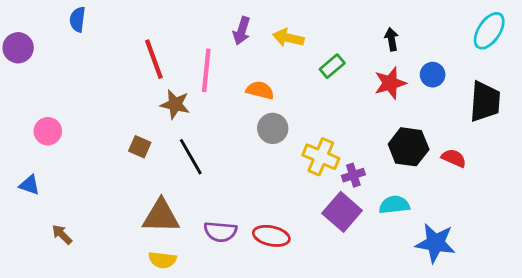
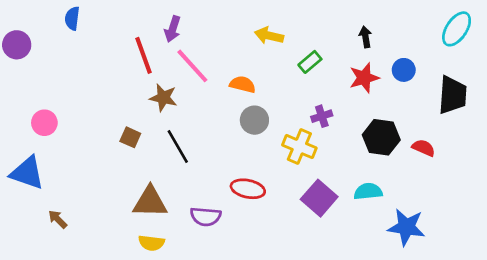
purple arrow: (242, 31) -> (173, 29), moved
pink line: (206, 70) -> (192, 66), turned -48
purple cross: (353, 175) -> (322, 116), moved
blue triangle: (29, 185) -> (27, 173), size x1.8
red ellipse: (271, 236) -> (248, 189), moved

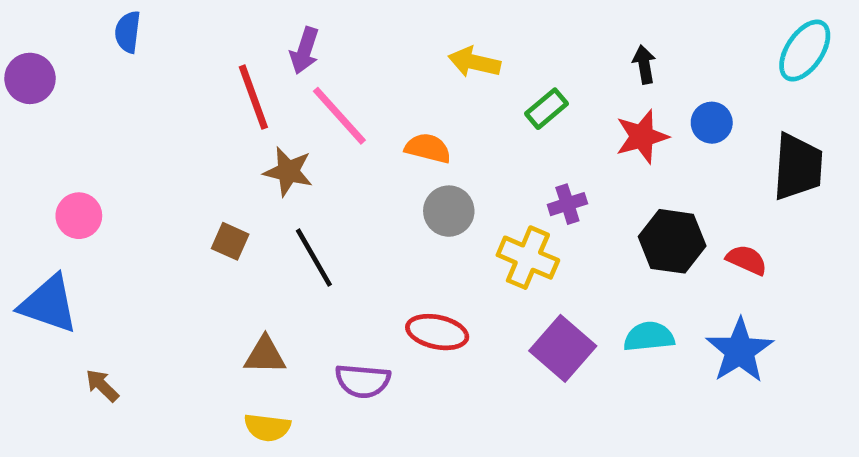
brown triangle: (150, 202) -> (265, 355), size x0.7
blue star: (406, 227) -> (740, 351), moved, turned 30

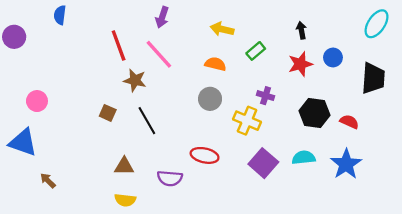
purple arrow: (305, 51) -> (162, 17), moved
orange semicircle: (428, 148) -> (215, 64), moved
purple cross: (567, 204) -> (266, 96), turned 35

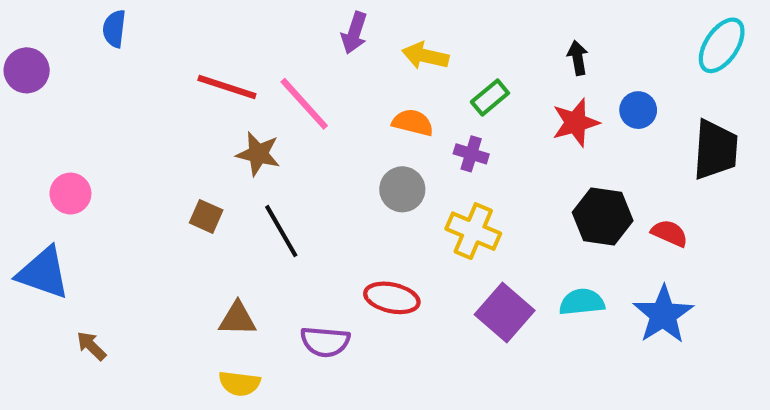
purple arrow: (162, 17) -> (354, 33), moved
red line: (119, 46) -> (227, 87), turned -52
purple cross: (266, 96) -> (471, 154), moved

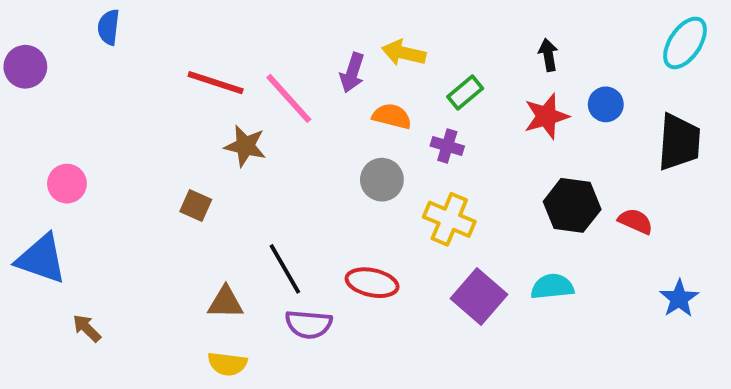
purple arrow: (354, 33) -> (352, 73), moved
black line: (281, 231) -> (285, 269), moved
blue star: (663, 315) -> (679, 298), moved, size x0.7

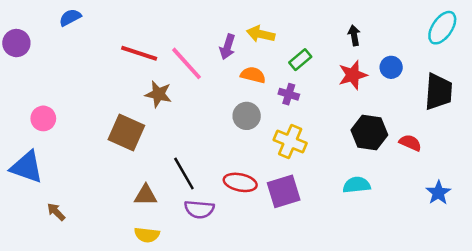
blue semicircle: (109, 27) -> (70, 17), turned 55
brown square: (196, 205) -> (126, 133), size x1.8
purple square: (479, 297) -> (284, 191), moved, turned 32

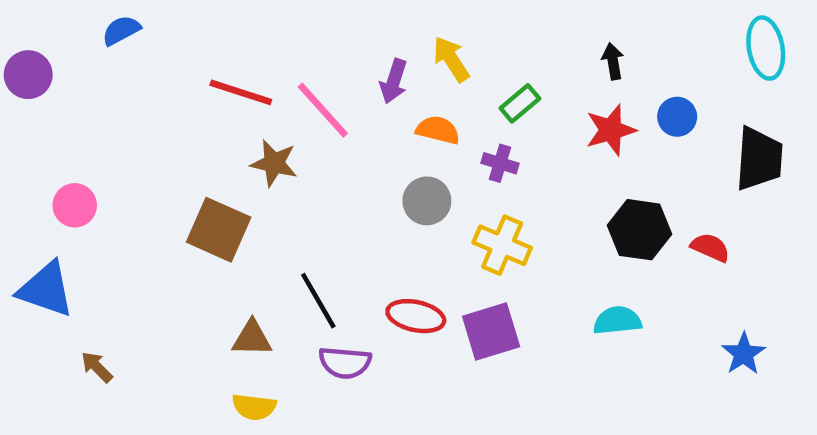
cyan ellipse: (442, 28) -> (766, 48), turned -44
yellow arrow: (261, 34) -> (451, 59), turned 44
blue star: (438, 193) -> (744, 354), moved

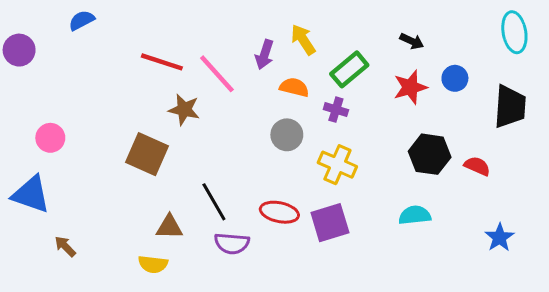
black arrow: (613, 61) -> (412, 41), turned 125
green rectangle: (520, 103) -> (349, 69), size x1.4
yellow semicircle: (254, 407) -> (153, 264), moved

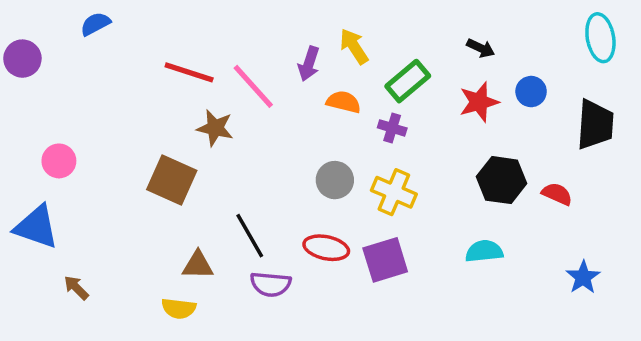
gray circle: (287, 135) -> (335, 180), moved

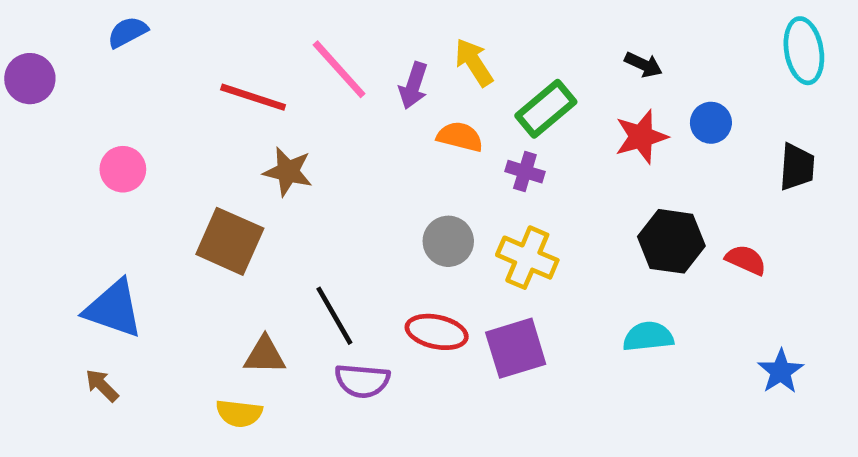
pink line: (253, 86) -> (339, 69), moved
black trapezoid: (595, 125) -> (797, 167), size x0.7
pink circle: (59, 161) -> (123, 169), moved
blue triangle: (36, 227) -> (114, 309), moved

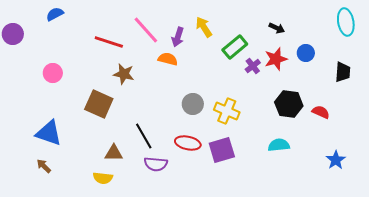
orange semicircle: (460, 137) -> (168, 59), moved
purple cross: (525, 172) -> (253, 66), moved, turned 35

